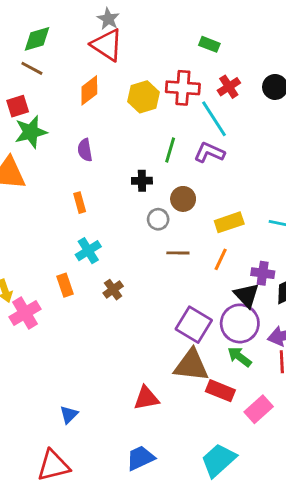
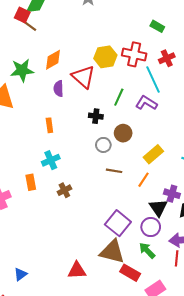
red triangle: (107, 45) -> (83, 77), moved
orange diamond: (89, 90) -> (53, 60), moved
red square: (18, 106) -> (22, 15), moved, turned 35
yellow rectangle: (229, 222) -> (153, 154), turned -30
purple circle: (240, 323) -> (151, 227), size x0.7

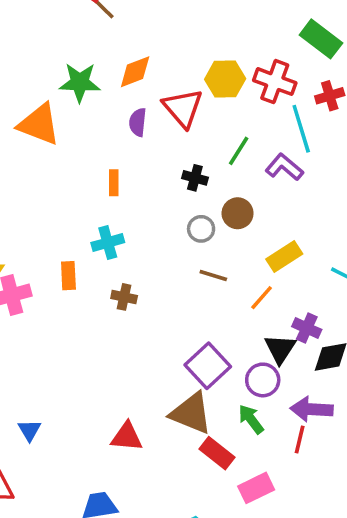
green rectangle: (157, 26) -> (321, 39), size x1.6
brown cross: (64, 190) -> (124, 297), turned 32
blue triangle: (20, 274) -> (29, 430), turned -32

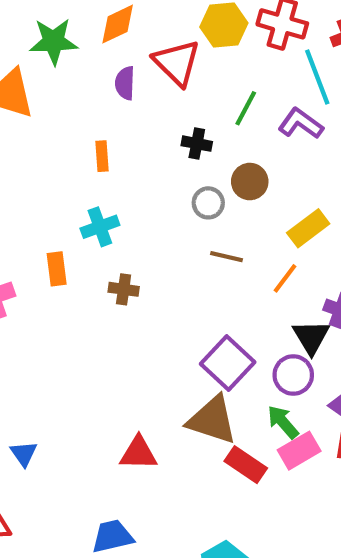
pink rectangle: (256, 488) -> (299, 451), moved

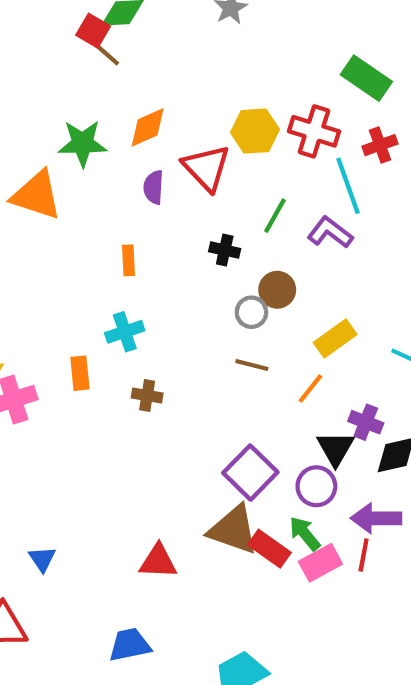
gray circle: (208, 203) -> (251, 312), moved
red rectangle: (246, 465) -> (269, 549), moved

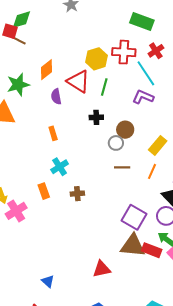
green line: (275, 216) -> (104, 87), moved

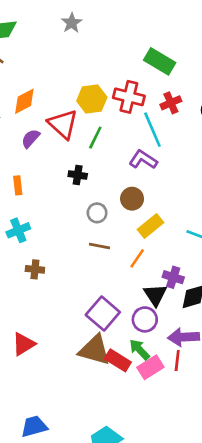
purple semicircle: (56, 97) -> (31, 138), turned 42
brown circle: (125, 130) -> (132, 199), moved
red triangle: (102, 269) -> (24, 344), moved, turned -30

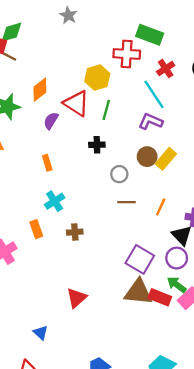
red cross: (129, 97) -> (127, 54), moved
yellow rectangle: (151, 226) -> (166, 159), moved

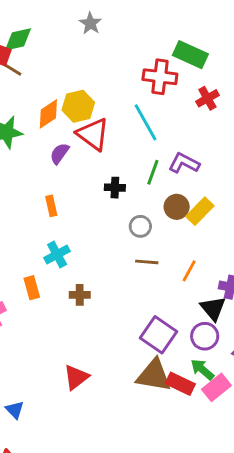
yellow hexagon: (97, 77) -> (78, 106), moved
cyan line: (154, 94) -> (145, 122), moved
green line: (106, 110) -> (153, 172), moved
blue triangle: (41, 333) -> (15, 410), moved

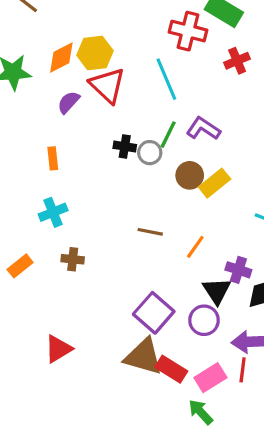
gray circle: (140, 226) -> (150, 153), moved
orange rectangle: (32, 288) -> (20, 266), moved, turned 60
green arrow: (202, 369) -> (201, 412), moved

